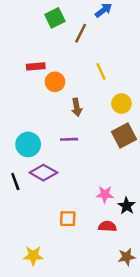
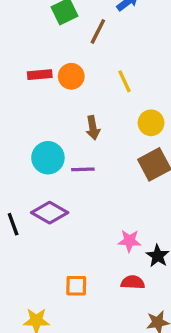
orange circle: (55, 82) -> (71, 76), moved
cyan circle: (28, 144) -> (48, 158), moved
orange square: (68, 219) -> (76, 286), moved

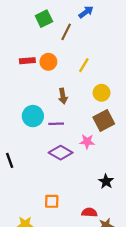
yellow line: (124, 81) -> (84, 65), turned 56
purple diamond: (50, 213) -> (61, 153), moved
pink star: (129, 241) -> (87, 142), moved
red semicircle: (133, 282) -> (89, 212), moved

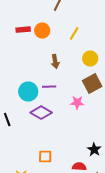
cyan circle: (33, 116) -> (28, 92), moved
purple diamond: (61, 153) -> (41, 113), moved
black star: (106, 181) -> (94, 150), moved

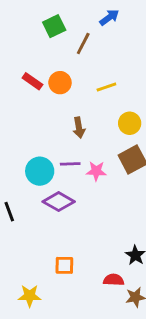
red rectangle: (23, 30) -> (32, 81), turned 40
yellow line: (74, 34) -> (106, 87), turned 40
pink star: (77, 103) -> (96, 171), moved

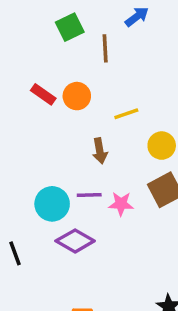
brown line: (83, 44) -> (105, 48), turned -30
yellow line: (106, 87) -> (126, 114), moved

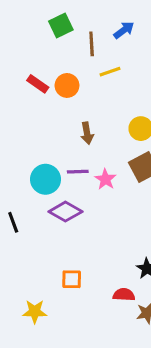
blue arrow: (137, 17) -> (124, 30), moved
yellow line: (126, 114) -> (110, 72), moved
pink star: (121, 204) -> (105, 179), turned 30

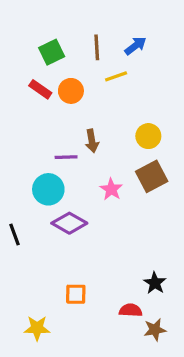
green square: (61, 26) -> (52, 52), moved
blue arrow: (124, 30) -> (135, 46), moved
purple line: (78, 172) -> (66, 157), moved

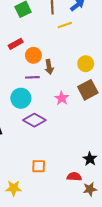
red rectangle: (40, 89) -> (16, 44), moved, turned -64
orange circle: (71, 91) -> (33, 55), moved

